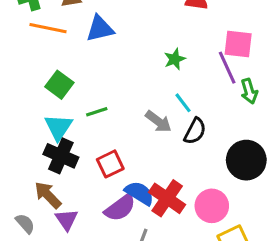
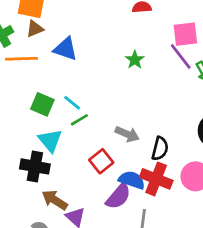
blue triangle: (100, 29) -> (65, 49), turned 45
cyan line: (183, 103) -> (72, 103), moved
gray arrow: (158, 122) -> (127, 134), moved
black semicircle: (195, 131) -> (160, 149), moved
black cross: (61, 156) -> (35, 166), moved

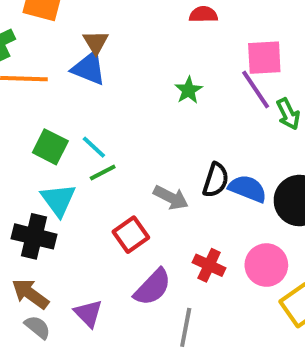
brown triangle: (35, 29) -> (96, 42), moved, turned -42
black semicircle: (160, 149) -> (216, 180), moved
red cross: (156, 179) -> (209, 265), size x0.7
blue semicircle: (132, 180) -> (248, 189), moved
brown arrow: (55, 200) -> (30, 294), moved

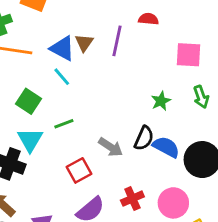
brown triangle: (96, 42) -> (84, 43), moved
green star: (188, 90) -> (161, 101), moved
purple line: (256, 90) -> (117, 41), moved, turned 40
cyan line: (94, 147) -> (62, 77), moved
red cross: (209, 265) -> (132, 199), turned 35

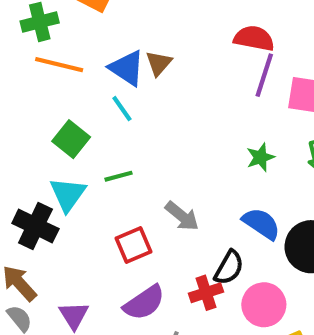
red semicircle: (148, 19) -> (254, 38), size x1.4
purple line: (117, 41) -> (264, 75), moved
black semicircle: (144, 138) -> (229, 268), moved

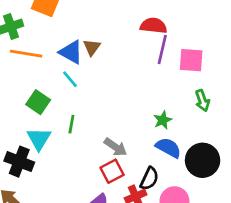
green star: (260, 157) -> (163, 120), moved
green line: (119, 176) -> (71, 124), turned -60
red square: (134, 245) -> (112, 171), moved

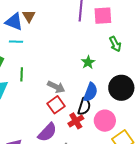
cyan line: (70, 79) -> (16, 42), turned -40
blue semicircle: (168, 148) -> (90, 92), moved, turned 90

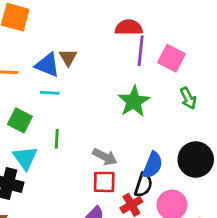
pink square: (103, 16) -> (172, 58), turned 30
green star: (88, 62) -> (134, 101), moved, size x1.6
red square: (56, 105) -> (104, 182), turned 36

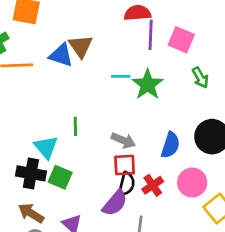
brown triangle: (68, 57) -> (81, 46), size x1.4
cyan line: (50, 93) -> (121, 76), moved
green square: (20, 120) -> (60, 177), moved
black semicircle: (143, 185) -> (127, 184), moved

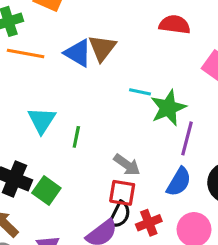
purple line: (151, 35) -> (187, 138), moved
cyan triangle: (46, 147) -> (42, 120), moved

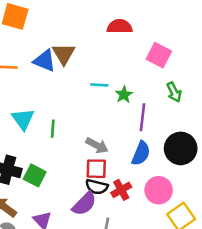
green star: (168, 108) -> (124, 95), size x0.6
black semicircle: (120, 215) -> (97, 187), turned 85

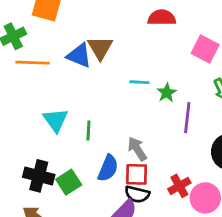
gray arrow: (97, 146) -> (137, 149), turned -150
blue semicircle: (141, 153) -> (108, 168), moved
green square: (35, 175) -> (69, 182), turned 30
red cross: (121, 190) -> (179, 186), moved

